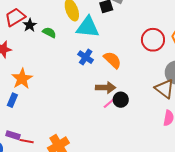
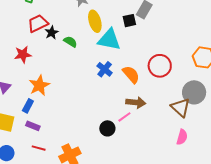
red circle: (153, 40) -> (160, 66), moved
brown arrow: (106, 88) -> (136, 103), moved
black circle: (121, 100) -> (107, 128), moved
purple rectangle: (13, 135) -> (33, 126), moved

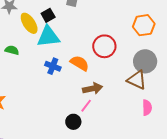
black square: (129, 21) -> (48, 15), moved

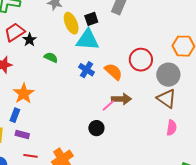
green semicircle: (12, 50) -> (51, 57), moved
gray circle: (145, 61) -> (168, 75), moved
pink line: (86, 106) -> (108, 105), moved

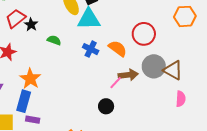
gray circle: (168, 75) -> (154, 66), moved
blue rectangle: (15, 115) -> (24, 101), size x1.5

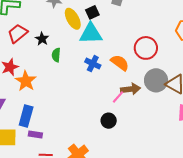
black star: (31, 25) -> (42, 39), moved
green semicircle: (54, 40) -> (56, 55), turned -104
orange star: (30, 79) -> (26, 81), moved

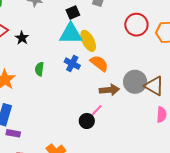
yellow ellipse: (73, 19) -> (88, 41), moved
red circle: (146, 48) -> (136, 25), moved
green semicircle: (56, 55) -> (39, 69), moved
pink line: (118, 97) -> (96, 111), moved

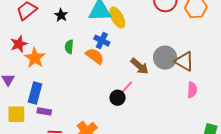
black star: (22, 38) -> (61, 15), moved
orange semicircle: (99, 63) -> (95, 56), moved
brown arrow: (109, 90) -> (140, 66), turned 48

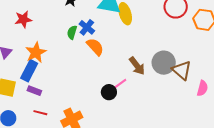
blue cross: (102, 41) -> (87, 27), moved
orange star: (35, 58) -> (36, 52), moved
pink semicircle: (192, 90) -> (202, 88), moved

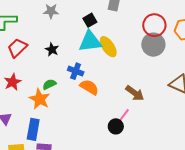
green semicircle: (72, 32) -> (49, 84), moved, turned 64
orange star: (36, 52) -> (40, 99), moved
gray circle: (164, 63) -> (153, 45), moved

